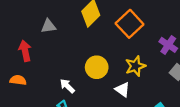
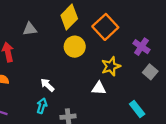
yellow circle: (97, 67) -> (75, 47), moved
white triangle: (122, 90) -> (99, 88), turned -32

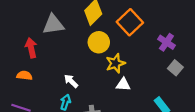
gray triangle: (30, 29) -> (53, 24), size x1.5
yellow star: (111, 66) -> (115, 63), moved

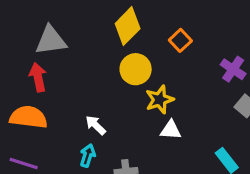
orange square: (130, 22) -> (180, 40), size x0.6
gray triangle: (53, 24) -> (51, 40), moved
orange semicircle: (24, 76) -> (28, 117), size x1.6

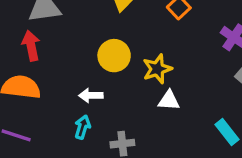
yellow circle: (136, 69) -> (114, 56), moved
white arrow: (96, 125) -> (91, 95), turned -45

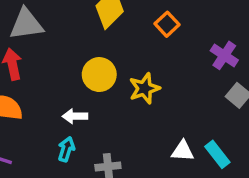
white triangle: (169, 100) -> (183, 151), moved

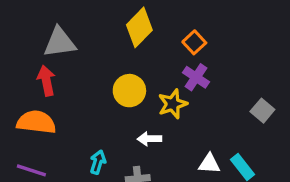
purple cross: (224, 55) -> (196, 77), moved
white arrow: (75, 116) -> (149, 139), moved

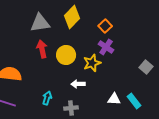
gray triangle: (60, 42) -> (40, 23), moved
red arrow: (46, 81) -> (42, 49), moved

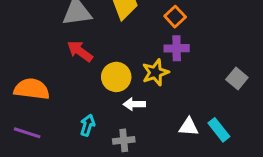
purple cross: (106, 47) -> (177, 48), turned -35
red arrow: (42, 49) -> (80, 51), turned -42
yellow circle: (66, 55) -> (116, 77), moved

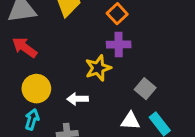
yellow circle: (116, 77) -> (36, 89), moved
gray square: (237, 78) -> (145, 89), moved

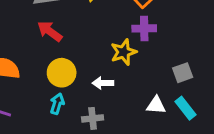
gray square: (145, 89) -> (183, 73), moved, turned 30

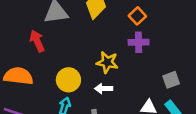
red arrow: (50, 31) -> (37, 41), moved, turned 30
yellow star: (124, 52) -> (107, 62), moved, turned 30

